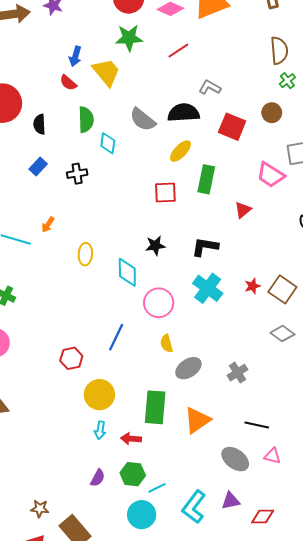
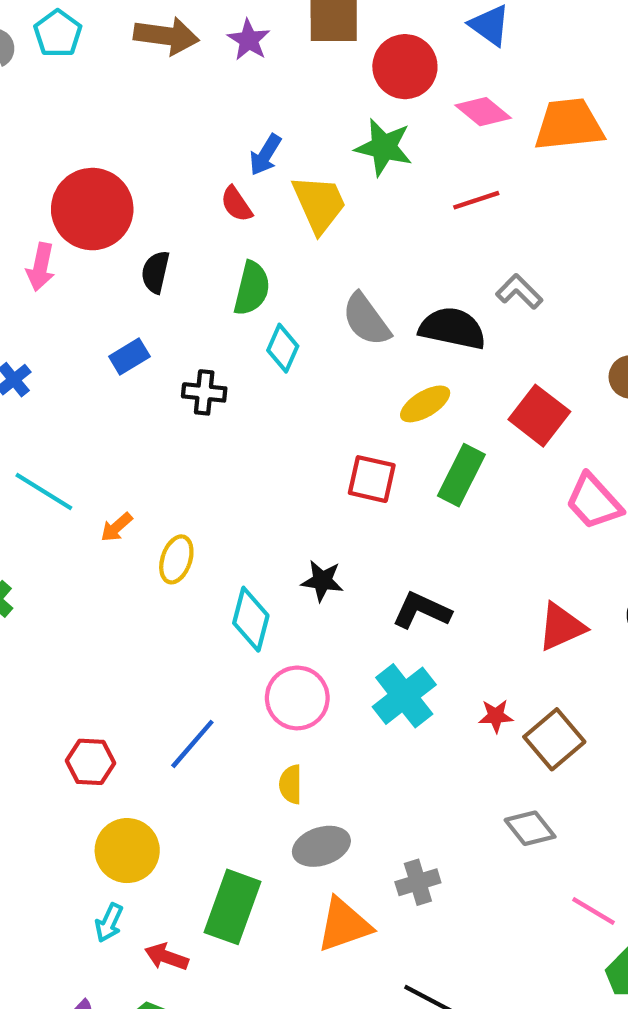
red square: (232, 127) -> (539, 416), moved
red triangle: (243, 210) -> (561, 627), moved, size x1.4
orange arrow: (48, 225) -> (116, 527), moved
orange triangle: (197, 420) -> (344, 925), moved

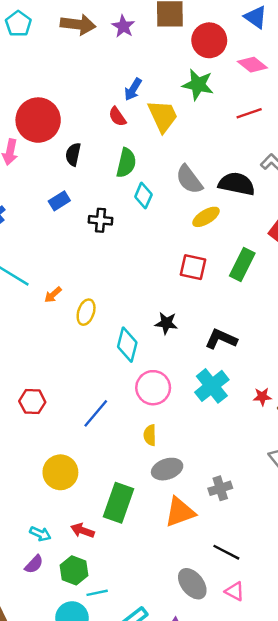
yellow ellipse: (425, 404) -> (206, 217), moved
red hexagon: (90, 762) -> (32, 402), moved
cyan arrow: (109, 923) -> (40, 534), moved, turned -90

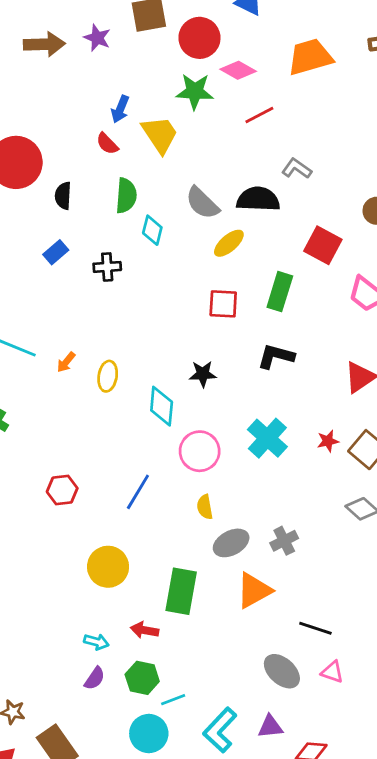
pink diamond: (252, 65) -> (238, 70), moved
black L-shape: (221, 339) -> (276, 356), moved
gray cross: (220, 488) -> (284, 541), moved

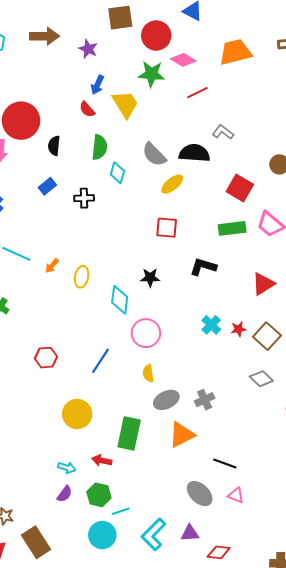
purple star: (97, 38) -> (88, 49), moved
green rectangle: (280, 292) -> (232, 228), moved, turned 64
cyan cross: (267, 438) -> (211, 325), moved, size x0.7

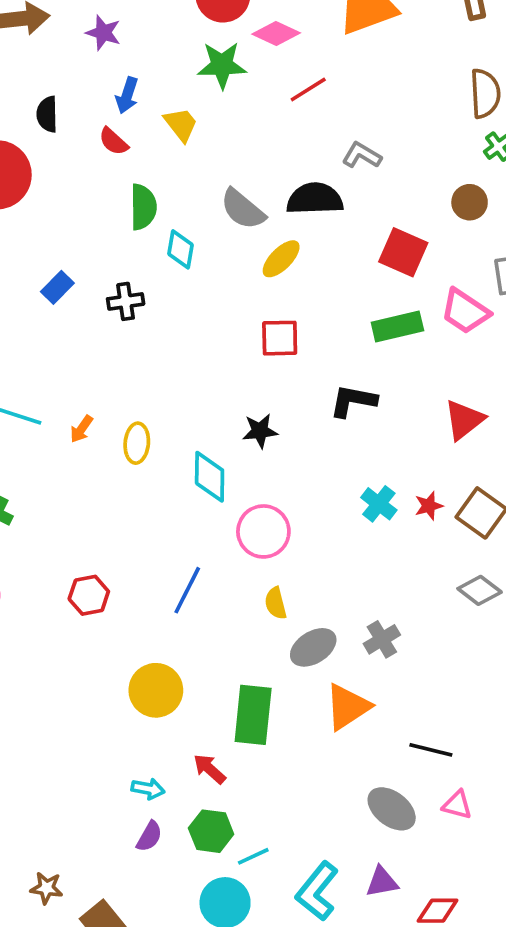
yellow trapezoid: (125, 104) -> (181, 124), size x0.7
black semicircle: (54, 146) -> (47, 114), moved
red arrow: (102, 460) -> (209, 769), turned 36

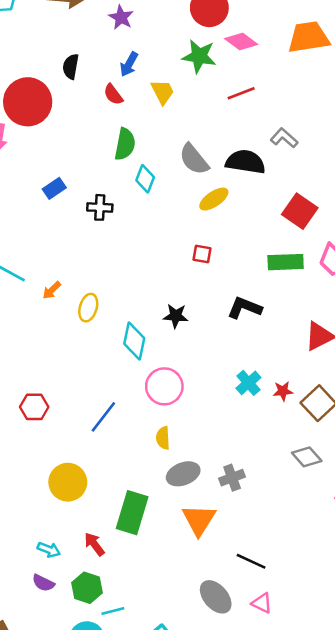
red line: (308, 90) -> (241, 93), moved
red square: (280, 338) -> (202, 254), size x0.7
orange triangle: (347, 707) -> (199, 520), turned -36
purple semicircle: (149, 836) -> (43, 583), turned 75

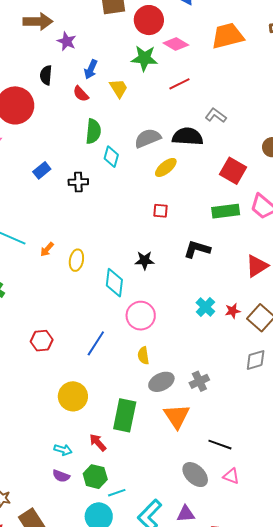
purple star: (121, 17) -> (67, 41), moved
gray semicircle: (194, 159) -> (148, 138), turned 112
gray diamond: (307, 457) -> (256, 360), turned -60

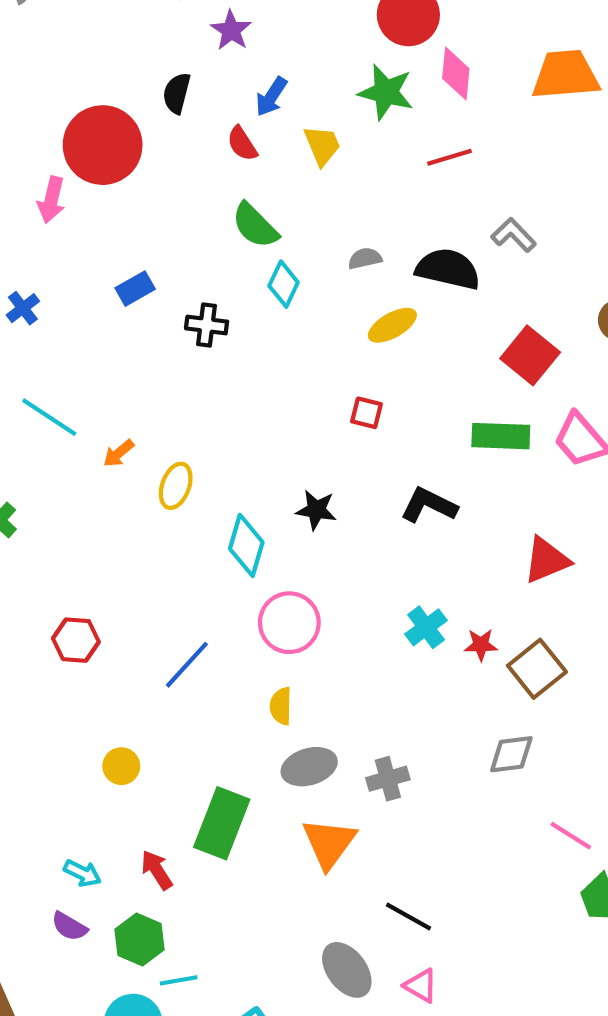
pink diamond: (176, 44) -> (456, 74), turned 55
green semicircle: (93, 131) -> (255, 226), turned 120
gray semicircle: (148, 138) -> (365, 258), size x0.6
yellow circle: (73, 396) -> (121, 766), size x0.6

